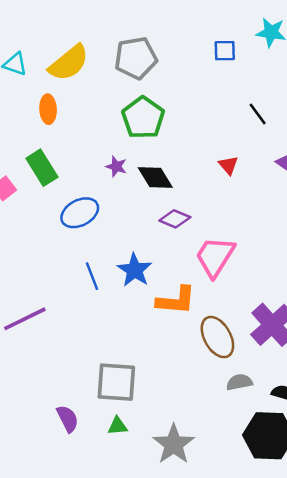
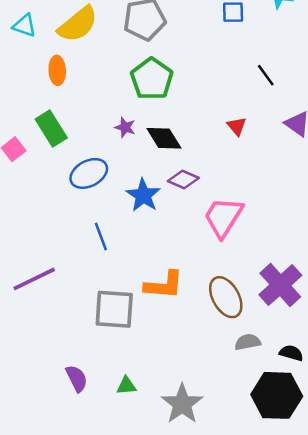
blue star: (135, 270) -> (143, 195), moved
orange L-shape: (176, 300) -> (164, 285), moved
gray square: (116, 382) -> (114, 309), moved

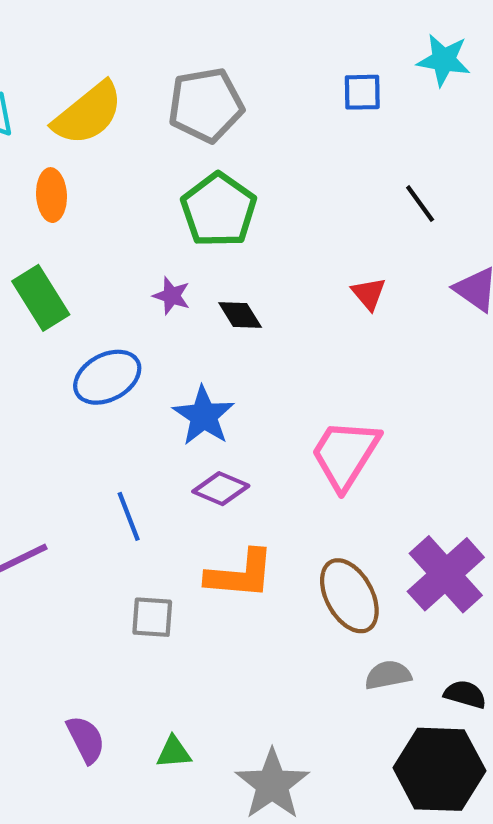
black diamond: (164, 138) -> (240, 315), size x0.7
purple diamond: (183, 180) -> (221, 489), moved
blue line: (101, 237) -> (129, 516), moved
gray square: (114, 309) -> (152, 617), size x0.6

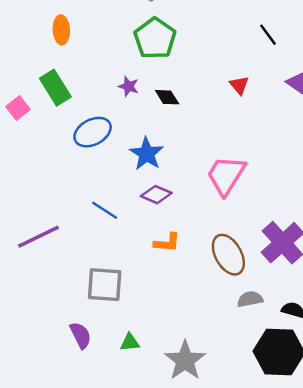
blue line: (129, 516) -> (105, 210), turned -36
orange L-shape: (240, 574) -> (167, 243), size x0.7
gray square: (152, 617) -> (105, 285), moved, size x1.5

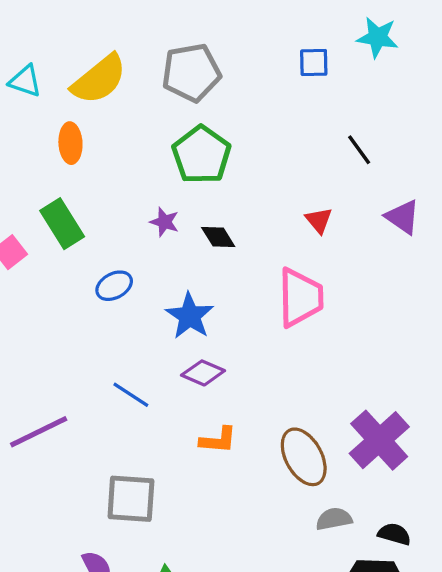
blue ellipse: (93, 132) -> (114, 286), size x0.7
pink trapezoid: (226, 175) -> (300, 297), moved, turned 147

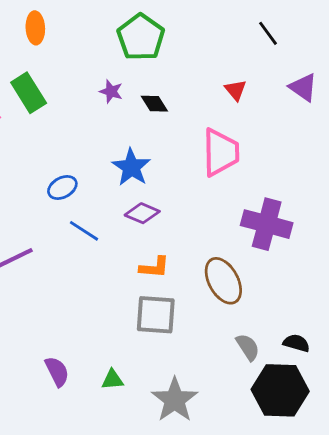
blue ellipse: (114, 286) -> (62, 187), moved
purple cross: (379, 440) -> (267, 224), moved, turned -33
gray square: (131, 499) -> (156, 315), moved
gray semicircle: (334, 519) -> (248, 347), moved, turned 68

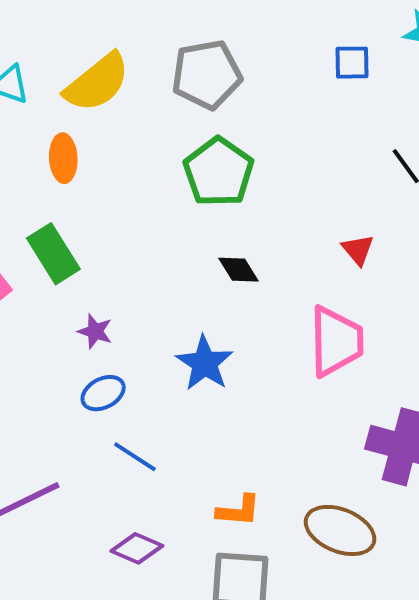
purple star: (111, 91) -> (95, 331), moved
purple diamond: (142, 213) -> (137, 548), moved
brown ellipse: (223, 281) -> (340, 530), turned -39

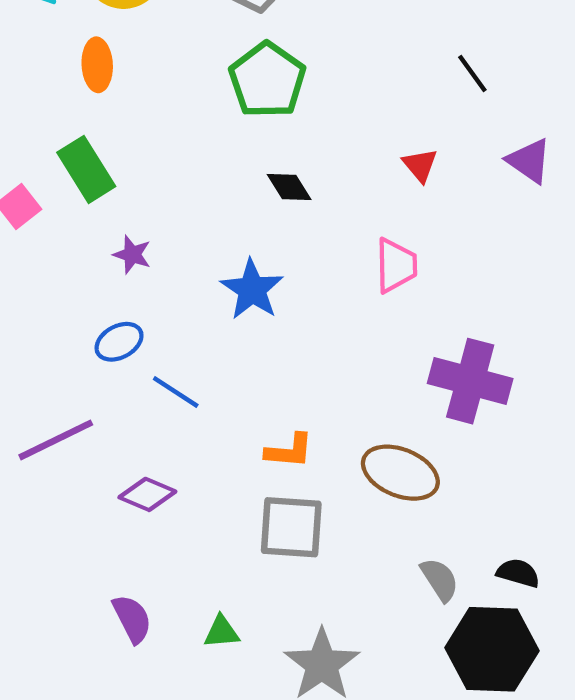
pink trapezoid: (336, 341) -> (396, 265), size x0.7
blue ellipse: (103, 393) -> (119, 342), moved
purple diamond: (137, 548) -> (147, 494), moved

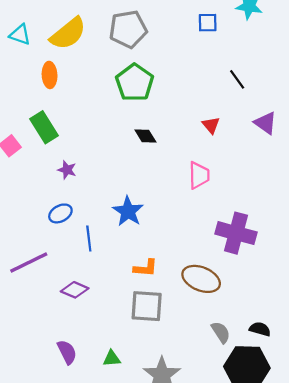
blue star: (252, 289) -> (128, 211), moved
blue line: (176, 392) -> (89, 239), turned 50

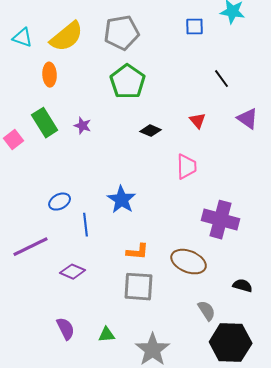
black diamond: (145, 136) -> (151, 131), moved, turned -35
purple star: (67, 170) -> (83, 126), moved
black semicircle: (260, 329) -> (243, 286), moved

